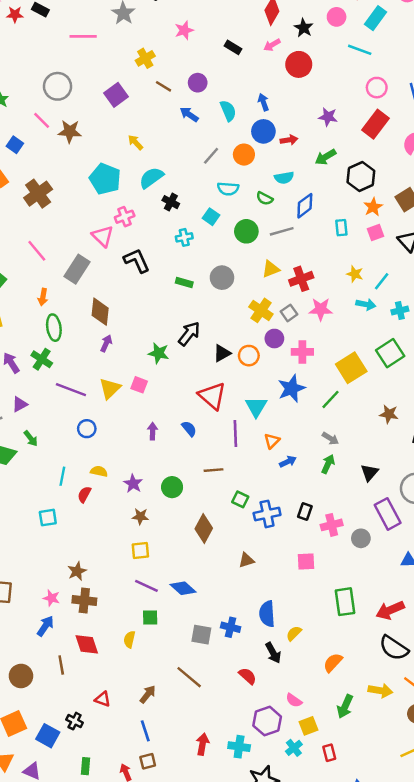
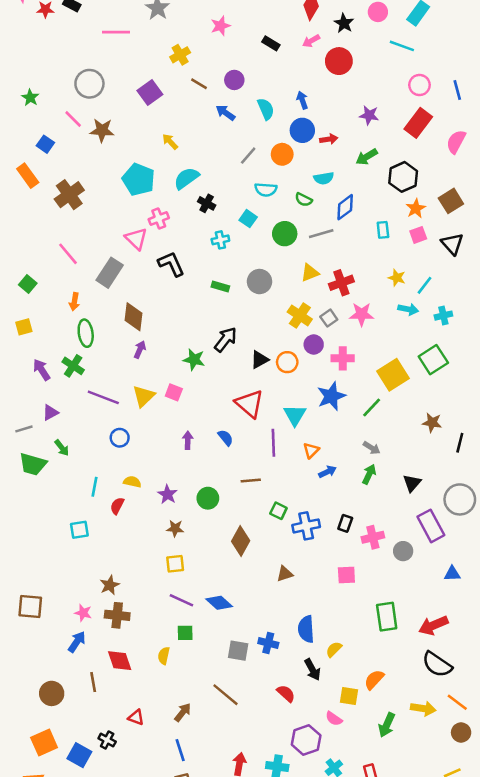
yellow square: (308, 726) -> (349, 696), moved, turned 30

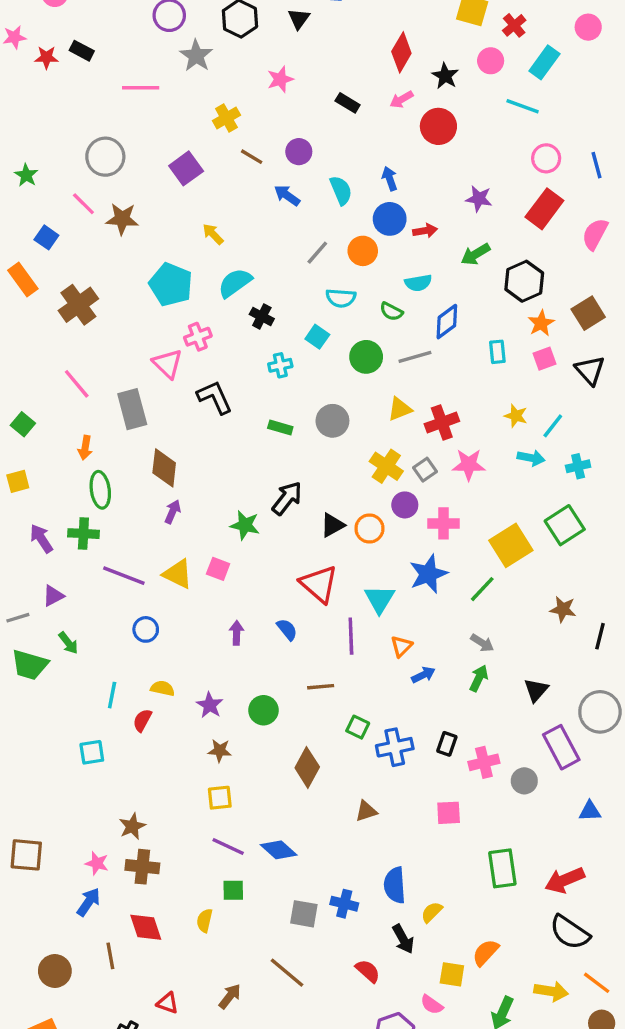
gray rectangle: (110, 273) -> (132, 409), turned -48
green cross: (73, 366) -> (83, 534), turned -30
yellow triangle: (144, 396) -> (178, 574), turned -50

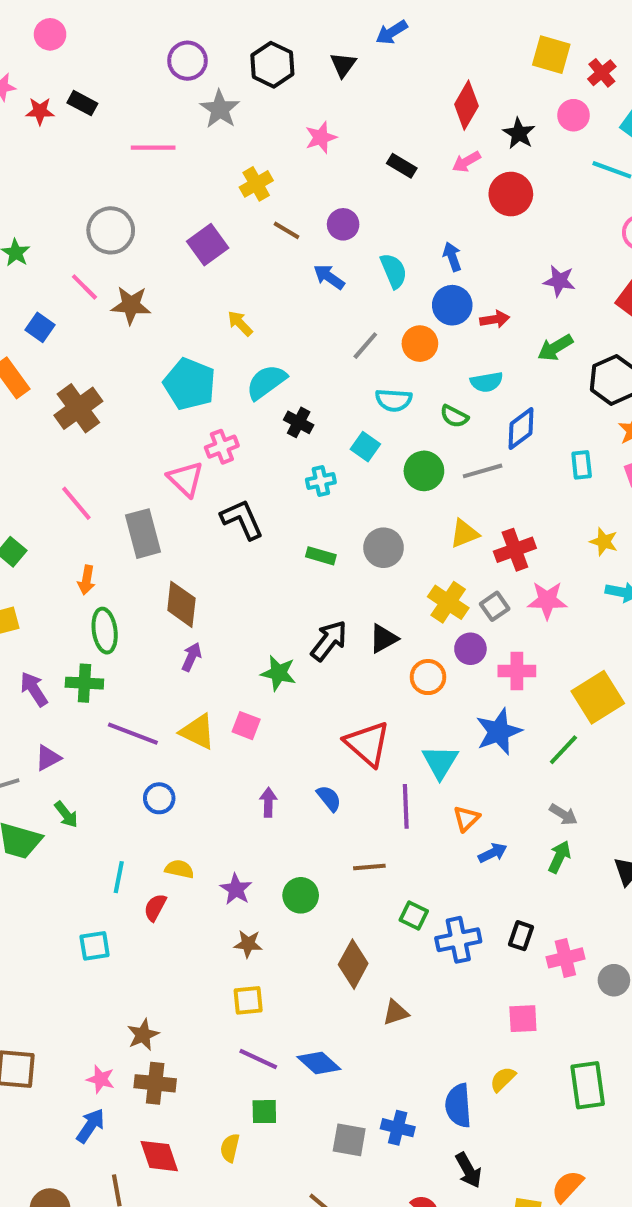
black triangle: (332, 525) -> (384, 639), moved
brown triangle: (366, 811) -> (396, 1013), moved
yellow semicircle: (432, 912) -> (503, 1079), moved

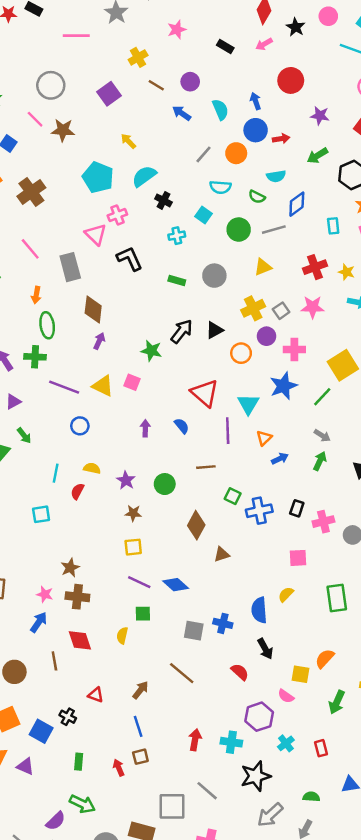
red circle: (511, 194) -> (291, 80), moved
red cross: (515, 550) -> (315, 267), moved
yellow cross: (448, 602) -> (253, 308), turned 30

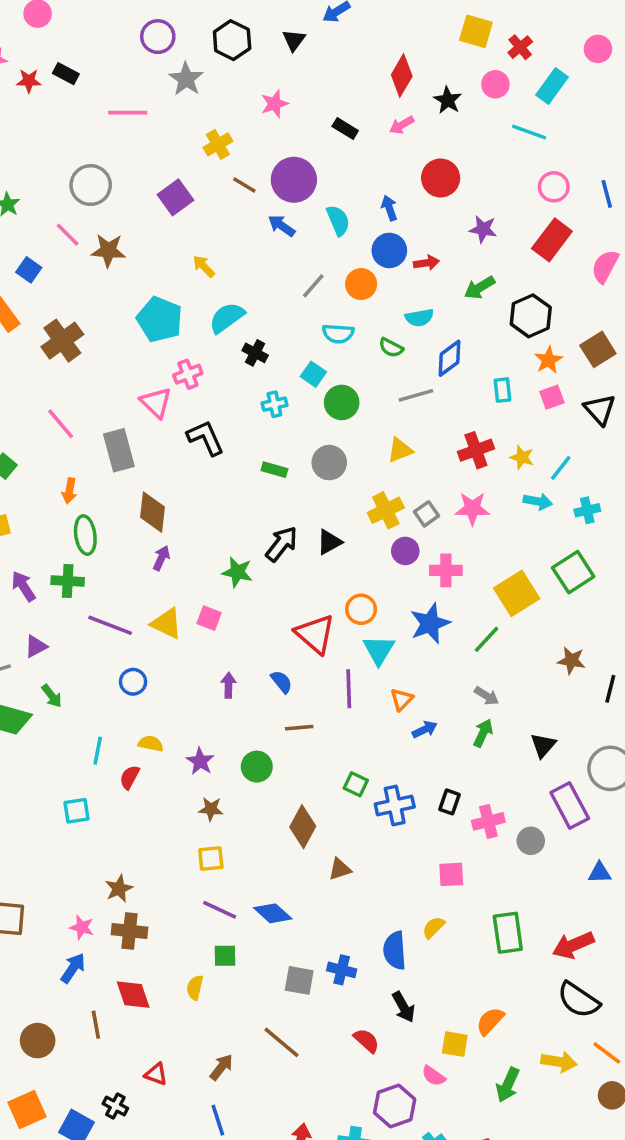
purple circle: (190, 82) -> (294, 180), size x1.6
green circle: (239, 230) -> (342, 402), moved
orange circle: (241, 353) -> (361, 609), moved
brown line: (206, 467) -> (299, 728), moved

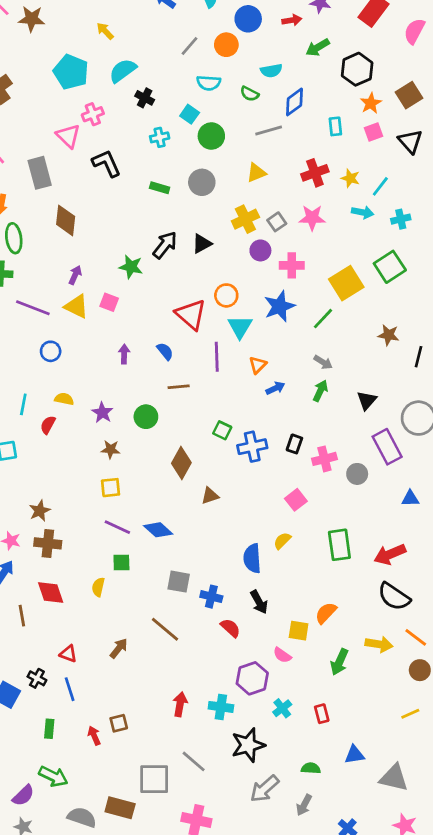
red arrow: (426, 263) -> (292, 20), moved
purple arrow: (161, 558) -> (75, 275), moved
pink square: (451, 874) -> (296, 500), turned -35
blue cross: (342, 970) -> (211, 597), moved
blue line: (218, 1120) -> (70, 689), moved

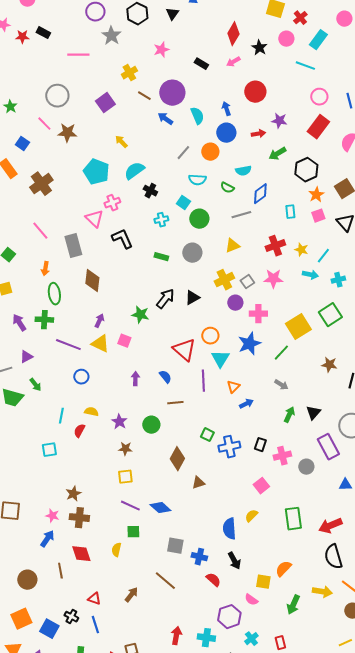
green arrow: (320, 391) -> (289, 415), moved
black semicircle: (394, 597) -> (333, 557), turned 40

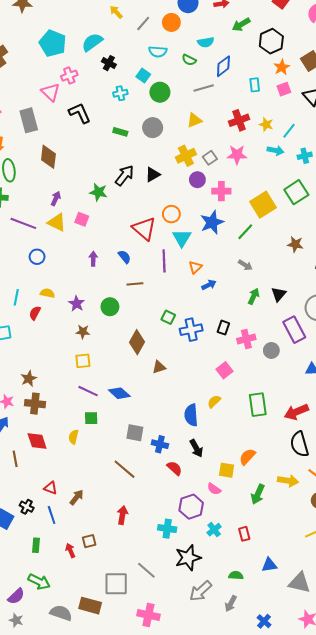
yellow arrow: (121, 142) -> (116, 12), moved
brown arrow: (131, 595) -> (77, 497), moved
red arrow: (176, 636) -> (122, 515), moved

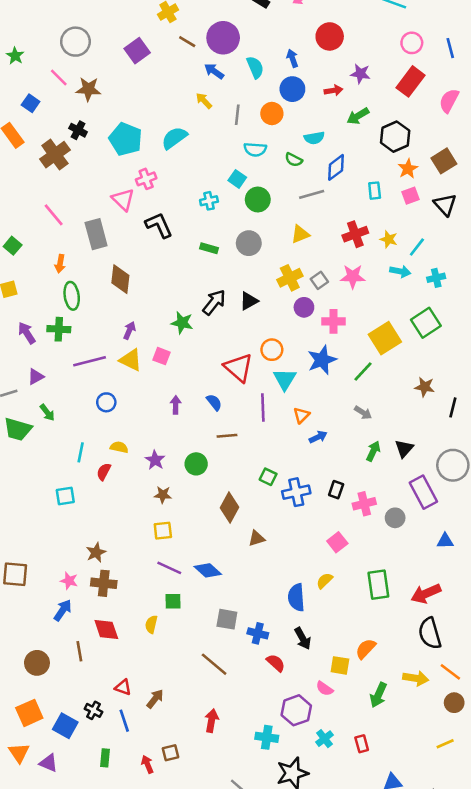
gray line: (143, 23) -> (237, 115), turned -35
black cross: (109, 63) -> (78, 130), moved
purple line: (23, 223) -> (90, 361), turned -35

